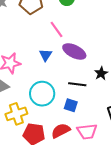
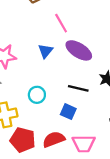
cyan circle: (42, 94) -> (37, 95), size x0.6

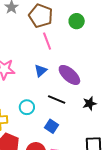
pink line: (61, 23) -> (47, 41), moved
black line: (78, 88) -> (57, 99), moved

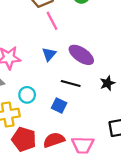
cyan circle: (27, 107) -> (27, 95), moved
blue square: (52, 126) -> (59, 106), moved

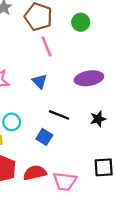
blue triangle: (49, 54) -> (40, 81), turned -32
purple ellipse: (81, 55) -> (89, 78), moved, turned -50

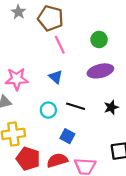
green circle: (81, 22) -> (99, 40), moved
cyan circle: (12, 122) -> (48, 110), moved
blue square: (44, 137) -> (67, 136), moved

